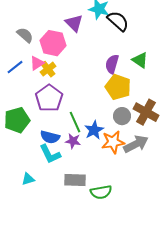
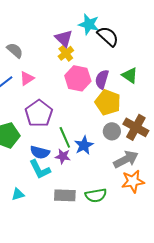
pink hexagon: (53, 43) -> (78, 78), moved
yellow cross: (48, 69) -> (66, 53), moved
orange star: (113, 142) -> (133, 181), moved
green semicircle: (101, 192) -> (96, 195), moved

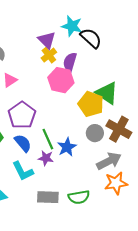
green triangle: (130, 75) -> (107, 93), moved, size x1.4
purple semicircle: (102, 79) -> (70, 62), moved
blue semicircle: (40, 152) -> (23, 143), moved, turned -144

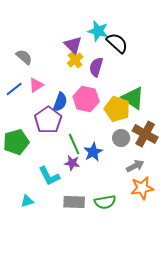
pink hexagon: (61, 80) -> (86, 99), moved
blue semicircle: (23, 143) -> (60, 102), moved, turned 60
gray arrow: (109, 161) -> (135, 166), size x0.7

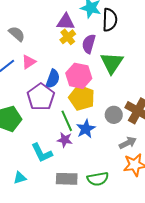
black semicircle: (117, 43) -> (110, 20), turned 50
purple triangle: (73, 45) -> (66, 22), turned -42
green triangle: (133, 98) -> (112, 63), moved, turned 30
yellow pentagon: (117, 109) -> (82, 98), moved

